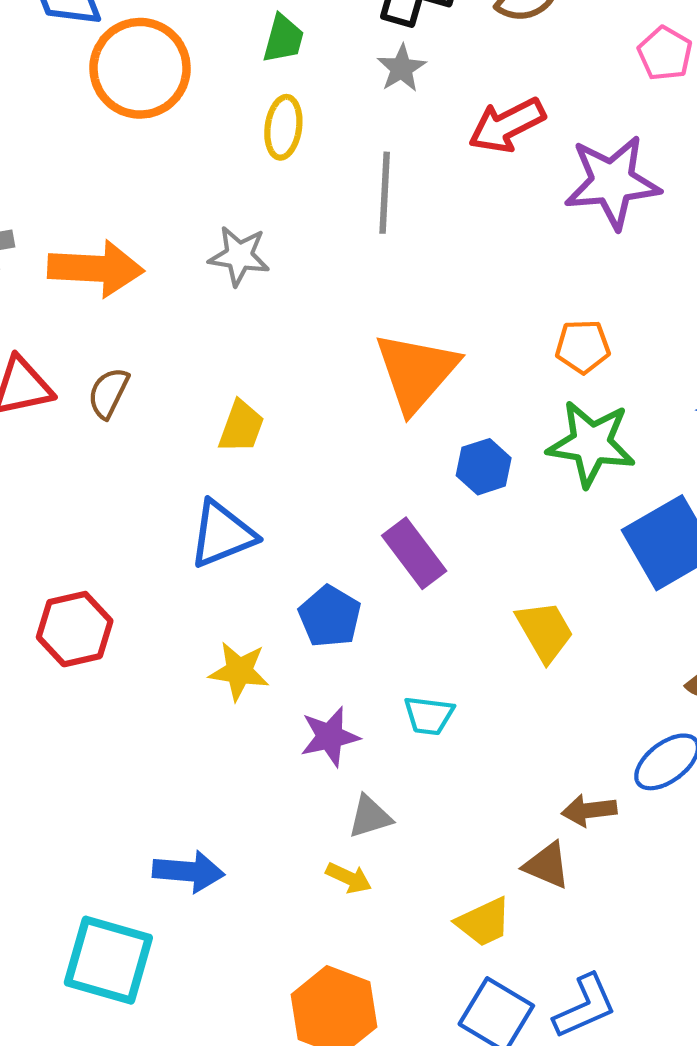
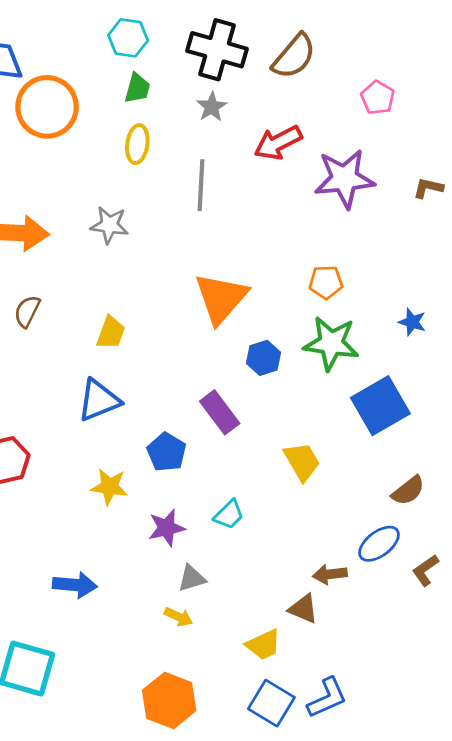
cyan trapezoid: (429, 716) -> (229, 515), turned -52
blue arrow: (189, 872) -> (75, 585), moved

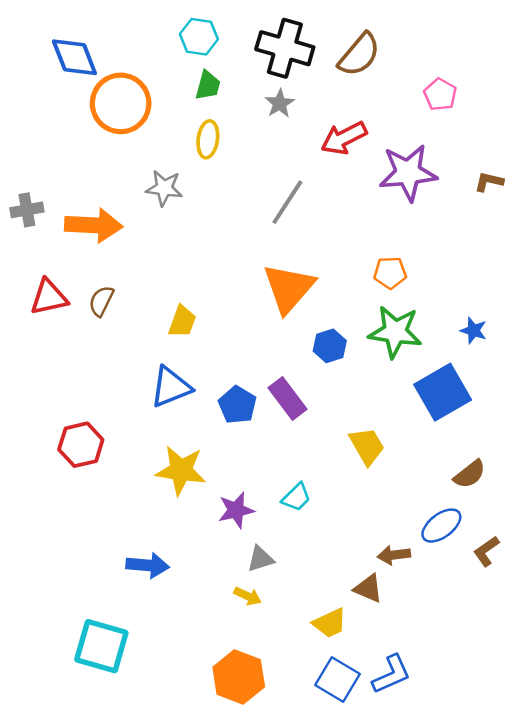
gray line: (201, 185) -> (287, 202), moved, turned 30
gray star: (109, 225) -> (164, 188), moved
blue star: (412, 322) -> (473, 331), moved
blue pentagon: (167, 452) -> (237, 405), moved
yellow star: (109, 487) -> (181, 470), size x1.4

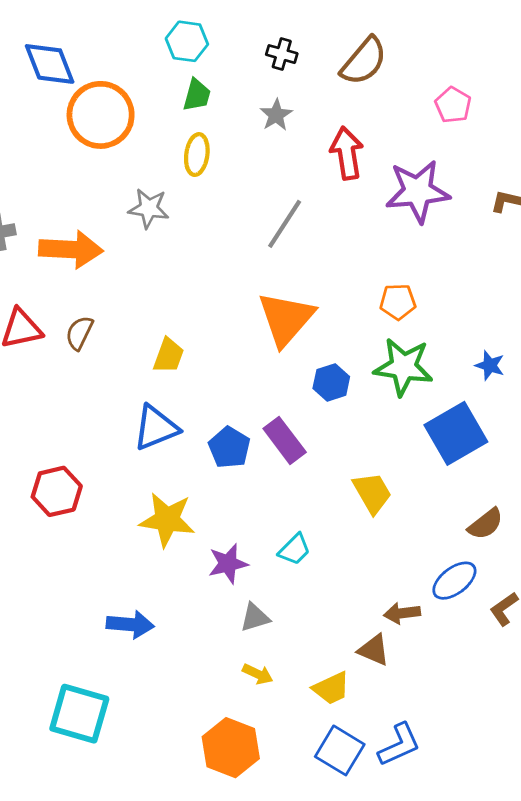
black cross: (285, 48) -> (282, 54), size x0.5
red arrow: (344, 138) -> (347, 153), turned 108
yellow arrow: (248, 596) -> (258, 674), moved

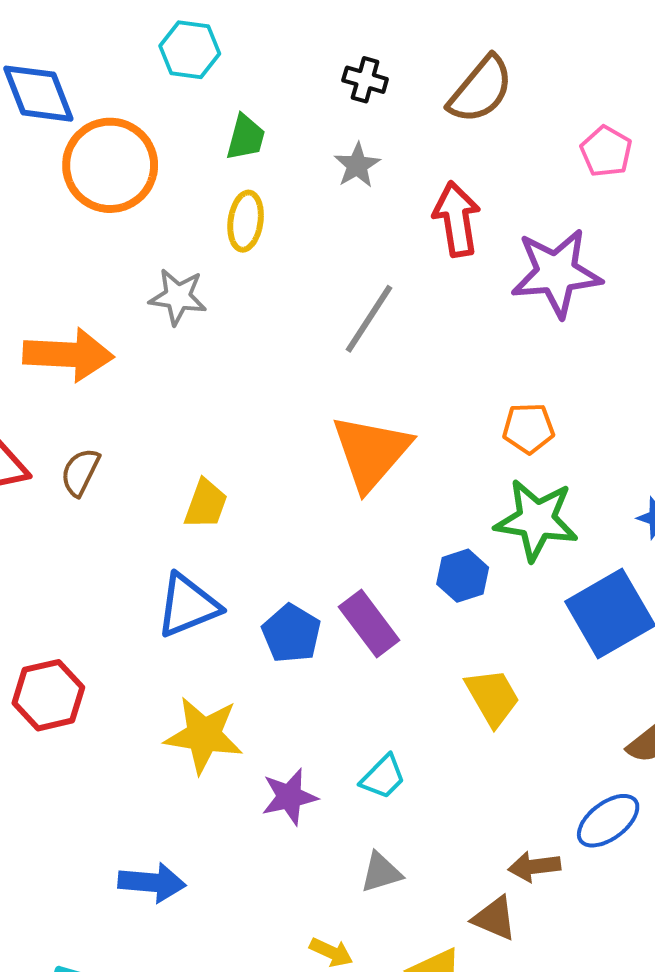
cyan hexagon: (187, 41) -> (190, 50), moved
blue hexagon: (331, 382) -> (463, 576), moved
gray triangle: (255, 617) -> (381, 872), moved

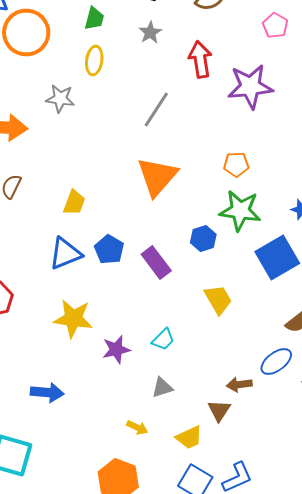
blue pentagon: (291, 633) -> (109, 250), moved
brown triangle: (495, 918) -> (219, 410), turned 40

